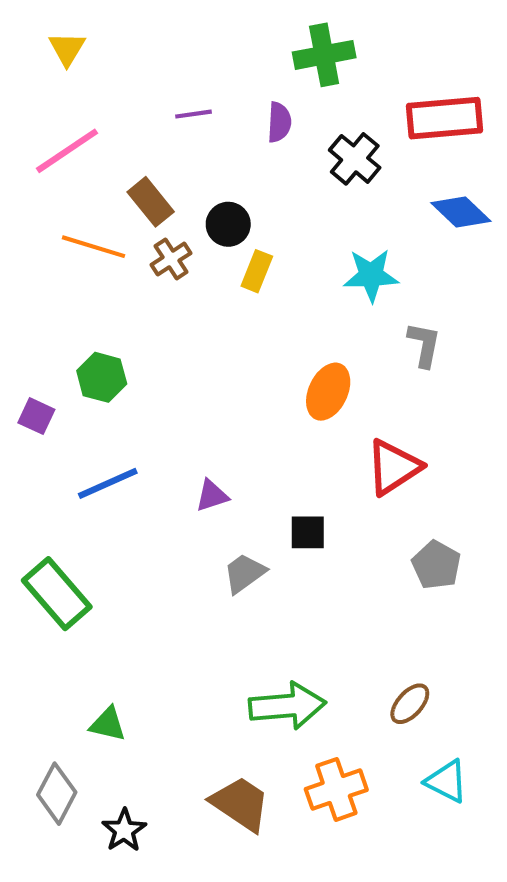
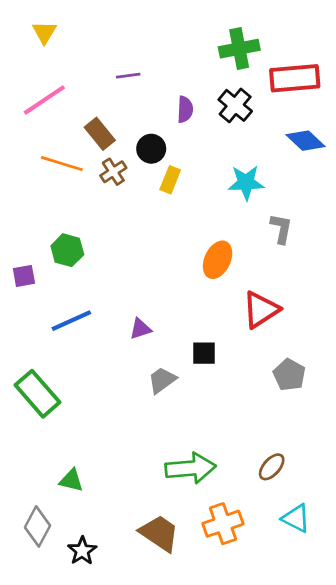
green cross: (324, 55) -> (239, 49), moved
purple semicircle: (279, 122) -> (185, 109), moved
purple square: (36, 416) -> (24, 276), turned -35

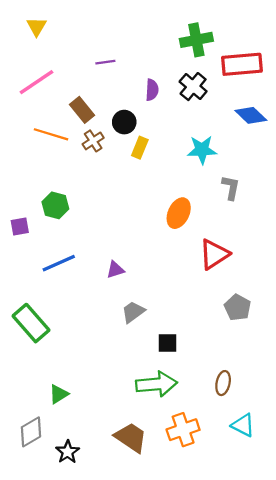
black square: (204, 353) -> (168, 343), moved
brown ellipse: (272, 467) -> (223, 383), turned -30
green triangle: (71, 480) -> (59, 394), turned -45
gray diamond: (38, 526) -> (31, 432), turned 32

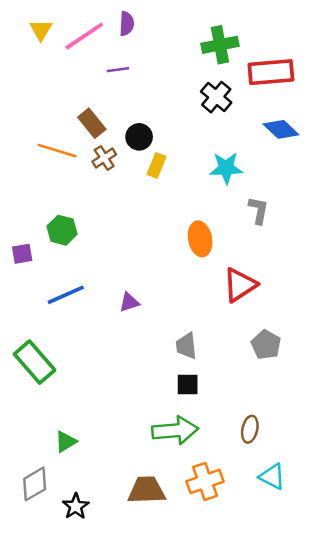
pink line: (37, 82) -> (84, 36), moved
purple semicircle: (152, 90) -> (127, 24), moved
orange ellipse: (179, 213) -> (200, 239), turned -36
gray trapezoid: (133, 312) -> (186, 346), moved, turned -60
brown trapezoid: (131, 437) -> (147, 490), turned -36

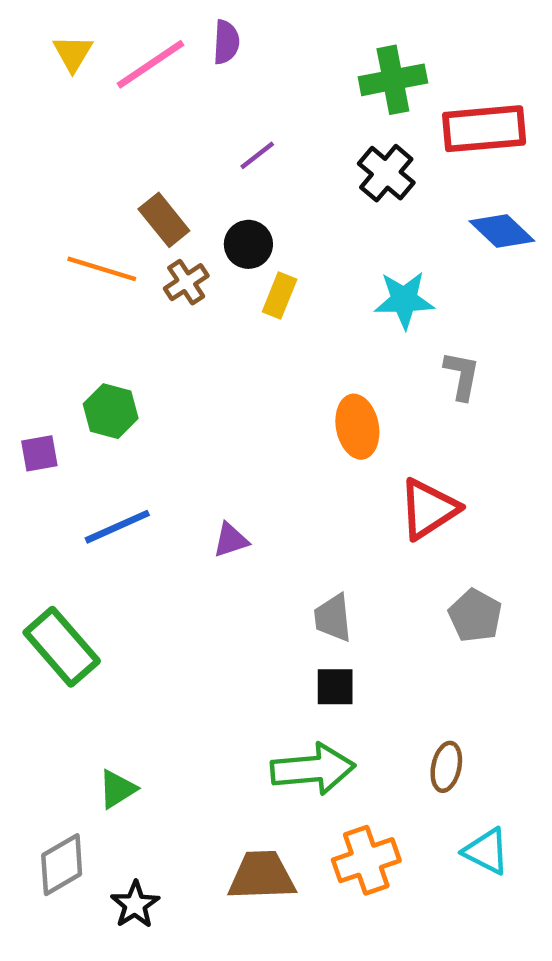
purple line: (118, 70) -> (257, 155), moved, turned -30

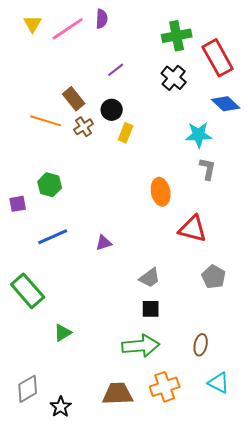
red rectangle: (484, 129) -> (218, 58), turned 66
cyan star: (404, 300) -> (199, 135), moved
red triangle: (429, 509) -> (193, 229), turned 48
gray trapezoid: (333, 618) -> (150, 278), turned -120
green triangle: (117, 789) -> (63, 333), moved

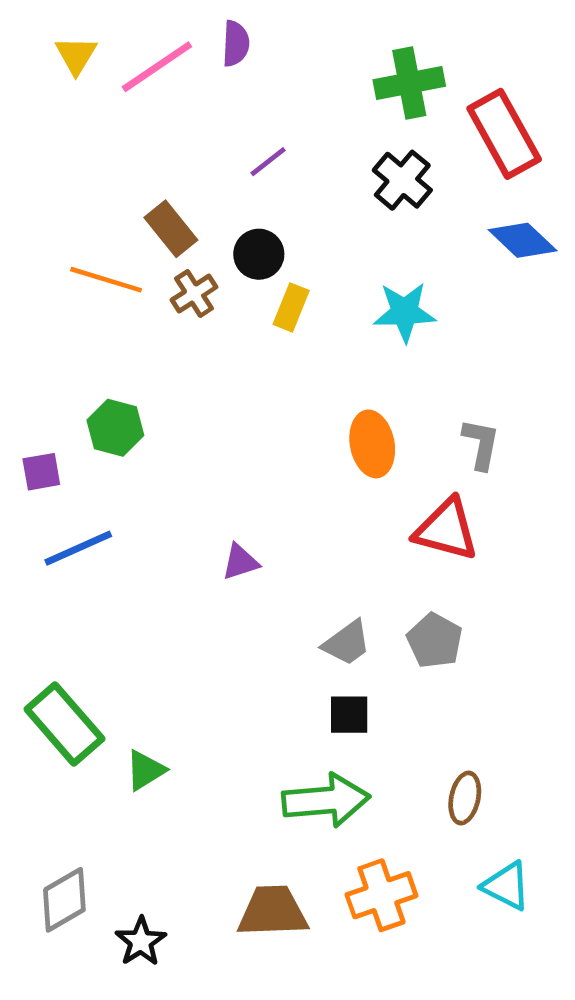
cyan star: (199, 135) -> (405, 312), moved
gray L-shape: (208, 169) -> (481, 444), moved
blue line: (53, 237) -> (78, 548), moved
gray pentagon: (214, 277) -> (435, 641), moved
green rectangle: (28, 291) -> (64, 724), moved

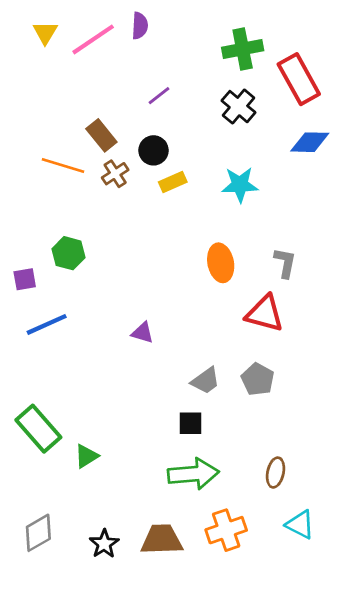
blue diamond: (523, 240) -> (310, 142), turned -42
yellow rectangle: (291, 307) -> (173, 182), turned 44
purple triangle: (240, 562) -> (143, 333), turned 35
black square: (349, 715) -> (191, 423), moved
black star: (141, 941) -> (104, 544), moved

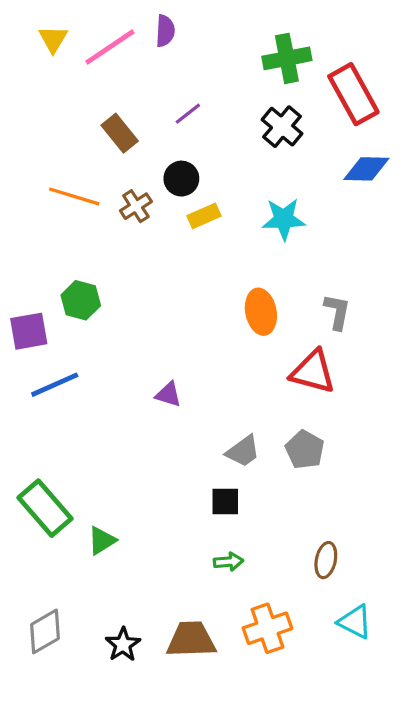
brown rectangle: (101, 135) -> (120, 133), moved
purple square: (25, 279) -> (29, 331), size x1.4
green arrow: (193, 474) -> (228, 562), size x0.5

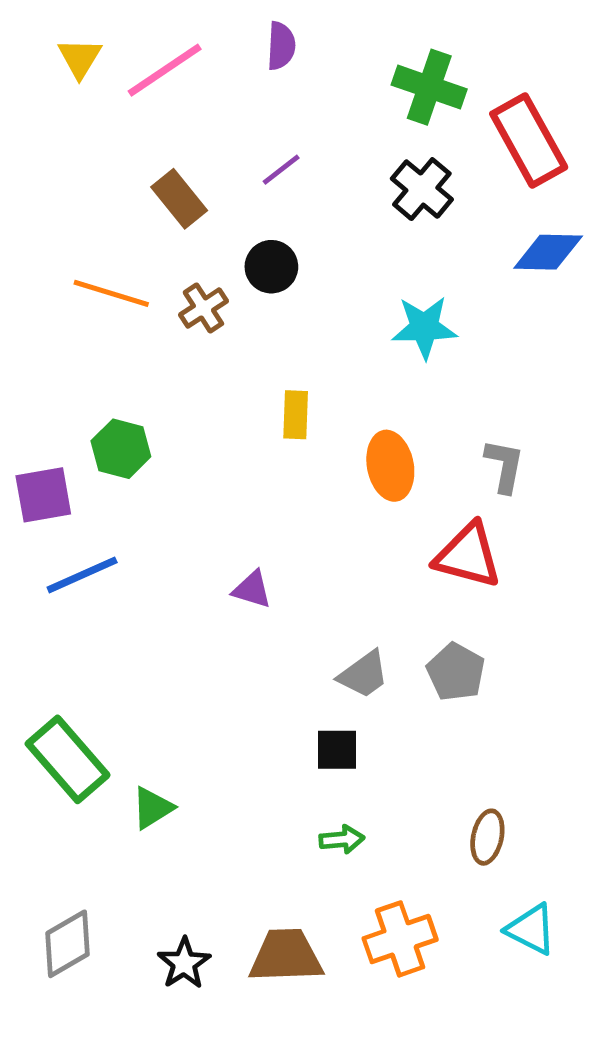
purple semicircle: (165, 31) -> (281, 46), moved
green cross: (287, 58) -> (429, 87), turned 30
yellow rectangle: (204, 216) -> (296, 415), moved, turned -64

